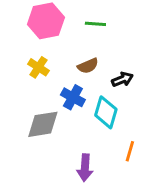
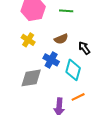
black arrow: (122, 79) -> (84, 48), turned -104
orange line: (130, 151) -> (78, 97), moved, turned 48

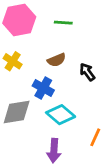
cyan diamond: (73, 70) -> (61, 115), moved, turned -65
orange line: (78, 97) -> (95, 137), moved, turned -40

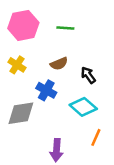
cyan diamond: (61, 115) -> (83, 107), moved

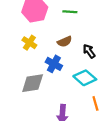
orange line: (96, 137) -> (95, 103), turned -40

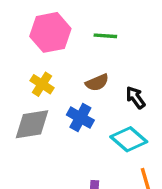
gray diamond: (33, 83) -> (32, 124), moved

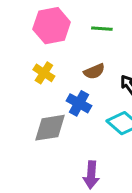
gray diamond: (32, 124) -> (50, 128), moved

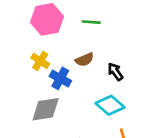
blue cross: (79, 103) -> (60, 78), moved

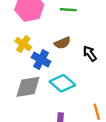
cyan diamond: (110, 105) -> (62, 83), moved

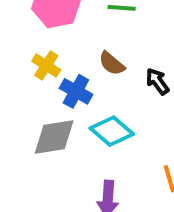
brown semicircle: (62, 43) -> (112, 64), turned 63

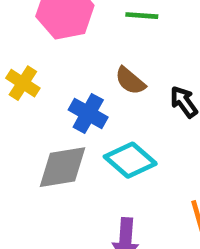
yellow cross: (46, 65) -> (23, 83), moved

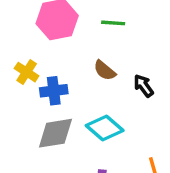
blue cross: (88, 113) -> (54, 91), moved, turned -36

